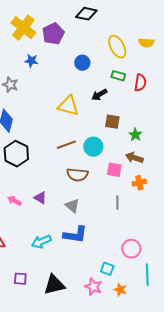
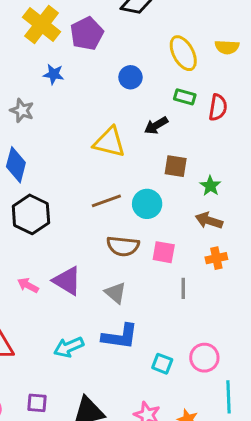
pink square: (114, 170) -> (164, 252), moved
purple triangle: (40, 198) -> (67, 281), size x1.5
cyan square: (107, 269) -> (162, 364), moved

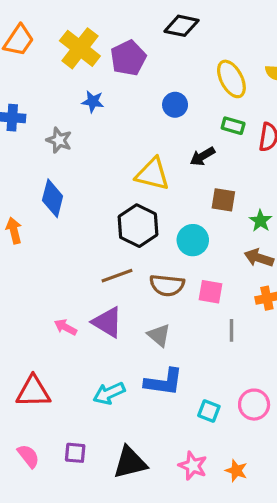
brown line: (106, 201) -> (117, 276), moved
black hexagon: (31, 214) -> (138, 226), moved

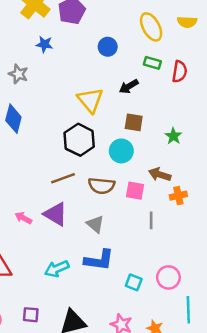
yellow triangle: (152, 174) -> (90, 100), turned 36
brown square: (223, 200) -> (134, 122), moved
brown arrow: (259, 258) -> (160, 174), moved

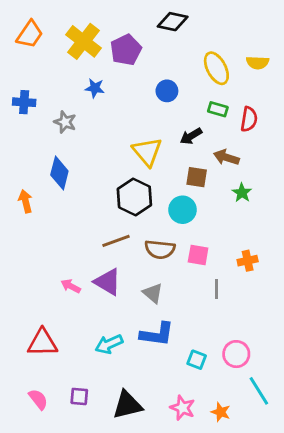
brown arrow: (160, 174) -> (226, 157), moved
cyan line: (188, 310) -> (259, 391), turned -30

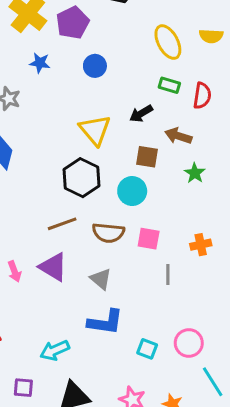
blue circle: (167, 91) -> (95, 66), moved
pink arrow: (71, 286) -> (14, 271), turned -138
cyan arrow: (109, 344) -> (55, 350), moved

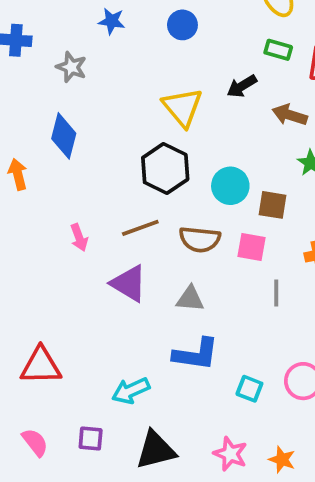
brown square: (147, 157) -> (272, 205), moved
pink arrow: (14, 271) -> (79, 237), moved
gray triangle: (101, 279) -> (190, 299), turned -35

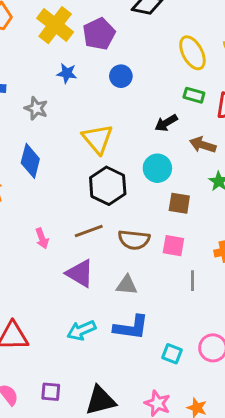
yellow triangle: (182, 107) -> (98, 139), moved
cyan circle: (230, 186) -> (157, 168), moved
brown square: (272, 205) -> (179, 203), moved
cyan arrow: (131, 391) -> (81, 330), moved

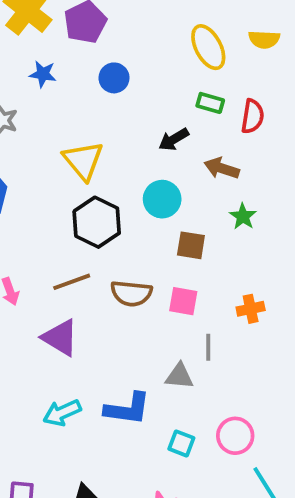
gray triangle: (127, 285) -> (179, 376), moved

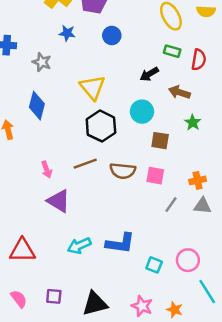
purple triangle: (60, 338) -> (59, 201), moved
gray line: (208, 347) -> (171, 205), turned 35
gray triangle: (179, 376) -> (202, 206), moved

